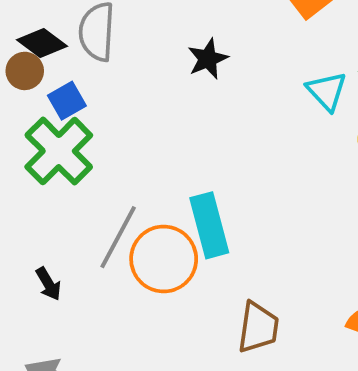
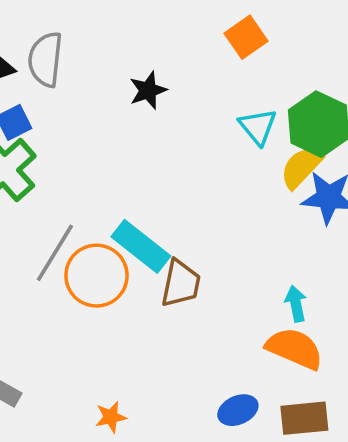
cyan rectangle: (209, 225) -> (141, 246), turned -40
brown trapezoid: (258, 327) -> (181, 284), moved

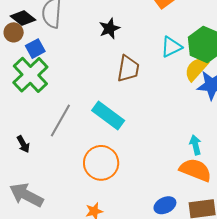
cyan triangle: (258, 127) -> (171, 47), turned 45
orange circle: (96, 276) -> (101, 163), moved
brown trapezoid: (181, 284) -> (128, 69), moved

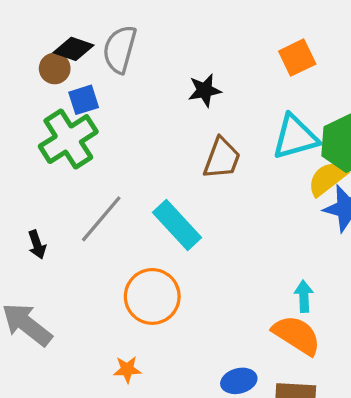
black diamond: (23, 18) -> (73, 49), turned -30
cyan triangle: (171, 47) -> (295, 137), size x1.4

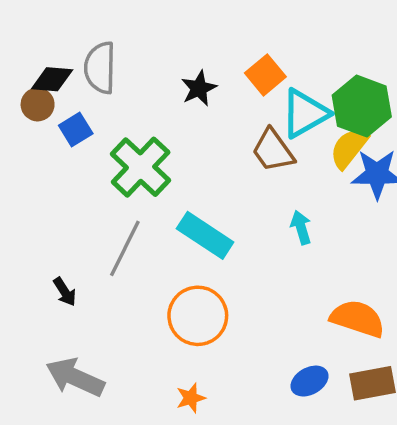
orange square: (297, 58) -> (265, 75), moved
green cross: (68, 139) -> (141, 167), moved
brown trapezoid: (222, 158) -> (273, 151), moved, turned 138
cyan arrow: (304, 296) -> (301, 227), moved

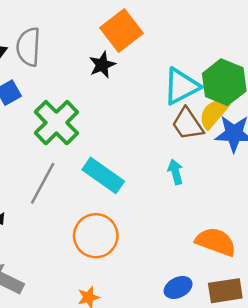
orange square: (265, 75) -> (122, 30), moved, size x1.4
brown trapezoid: (273, 151) -> (188, 124), moved

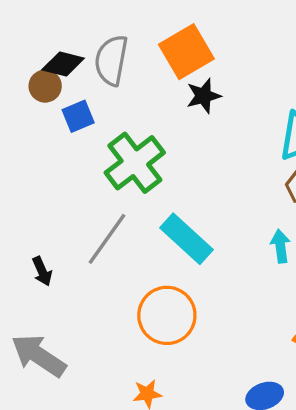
orange square: (122, 30) -> (186, 52), moved

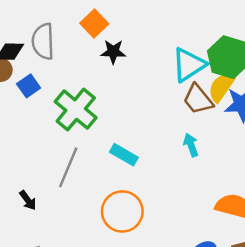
orange square: (186, 52) -> (94, 24), size x0.7
black star: (204, 96) -> (113, 52), turned 30
cyan rectangle: (186, 239) -> (124, 155), size x0.7

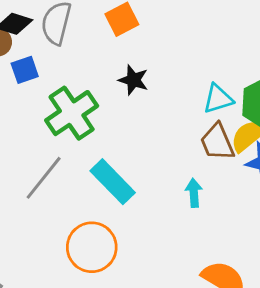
black star: (113, 52) -> (133, 80), moved
cyan triangle: (189, 65) -> (218, 99), size x0.7
cyan rectangle: (124, 155) -> (113, 182), size x1.4

